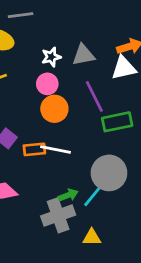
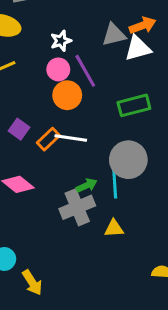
gray triangle: (83, 55) -> (114, 35), moved
purple line: (94, 96) -> (85, 71), moved
orange rectangle: (34, 149) -> (48, 139), turned -35
cyan line: (95, 194) -> (115, 182), turned -40

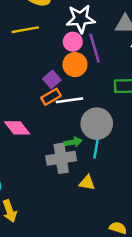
white star: (61, 41) -> (81, 19), size x1.6
purple square: (19, 129) -> (52, 79), moved
white line: (71, 138) -> (69, 100), turned -30
gray circle: (128, 160) -> (97, 124), moved

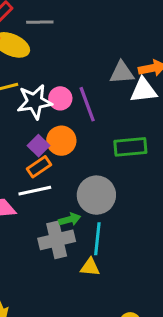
white star: (81, 19) -> (35, 102), moved
orange circle: (75, 65) -> (61, 141), moved
white line: (69, 100) -> (35, 191), moved
cyan line: (97, 145) -> (97, 239), moved

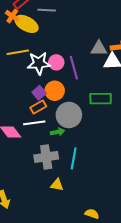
gray circle: (96, 195) -> (69, 115), moved
green arrow: (70, 219) -> (58, 132), moved
yellow triangle: (90, 267) -> (57, 185), moved

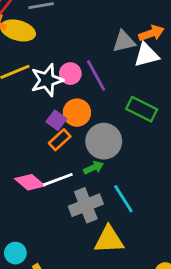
green rectangle: (101, 99) -> (142, 109), turned 40
white line: (34, 123) -> (58, 180), moved
cyan line: (74, 158) -> (123, 199), turned -30
yellow triangle: (57, 185) -> (109, 240), size x1.6

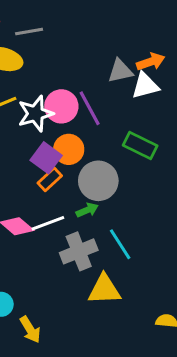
pink circle: (70, 74) -> (61, 106), size x1.4
purple square: (56, 120) -> (46, 158), size x1.4

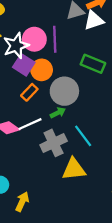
purple line: (90, 108) -> (55, 39), turned 30
purple square: (46, 158) -> (24, 65), moved
yellow arrow: (30, 330) -> (22, 202), turned -120

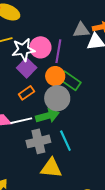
green rectangle: (93, 64) -> (70, 81), moved
orange circle: (42, 70) -> (55, 76), moved
green arrow: (58, 113) -> (47, 116), size x1.6

